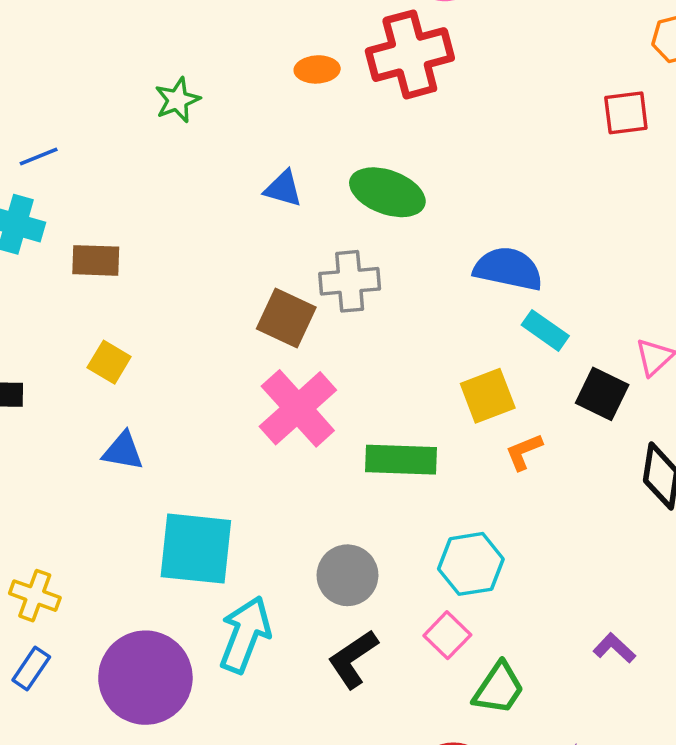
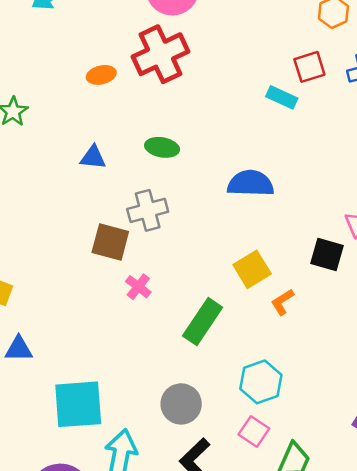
green ellipse: (387, 192) -> (162, 147), size x0.7
cyan rectangle: (545, 330) -> (282, 97), moved
pink cross: (298, 408) -> (138, 287), moved, size x0.5
green rectangle: (401, 460) -> (203, 322), turned -48

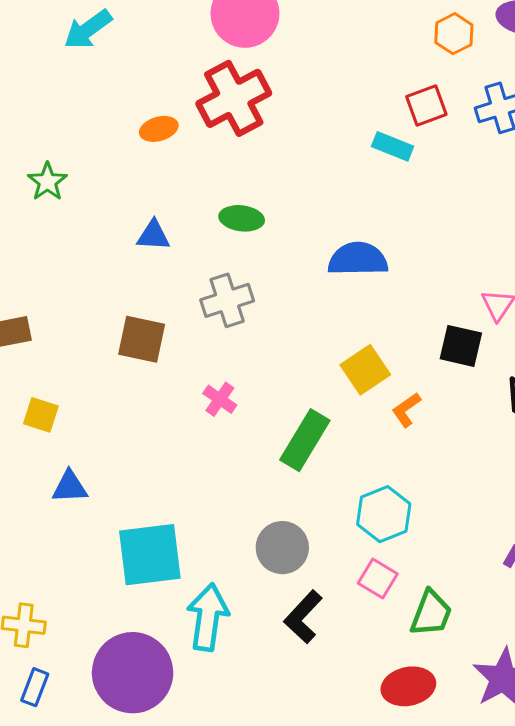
brown square: (110, 242) -> (142, 339), moved

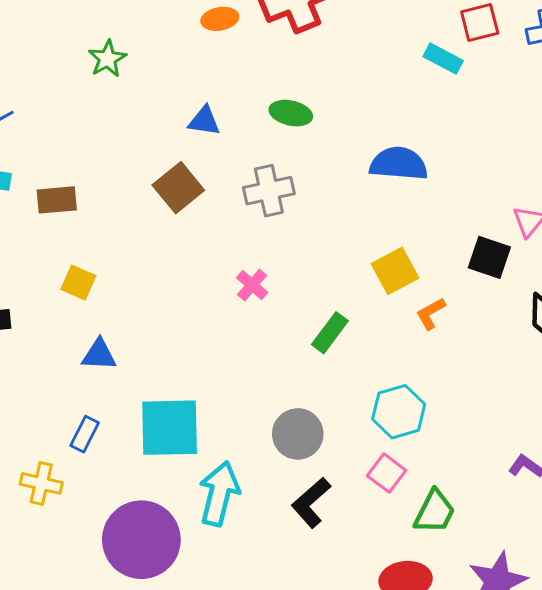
brown square: (142, 339) -> (178, 188), moved, turned 33
green rectangle: (305, 440) -> (330, 333), size x0.7
blue rectangle: (35, 687) -> (85, 434), moved

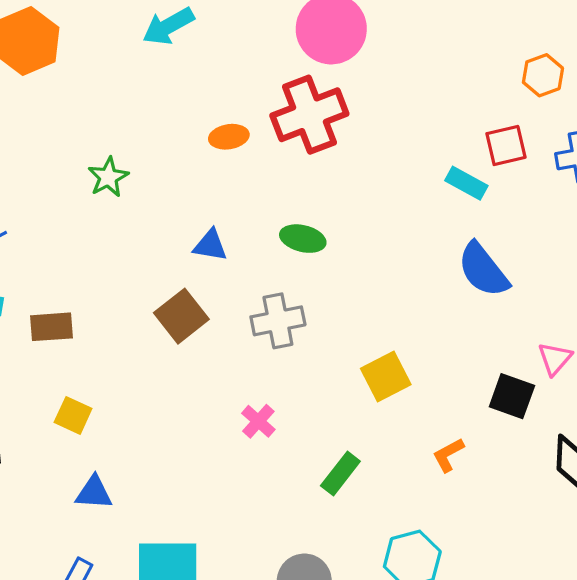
blue semicircle: (399, 164) -> (483, 270), moved, turned -134
yellow square: (395, 271) -> (386, 376), moved

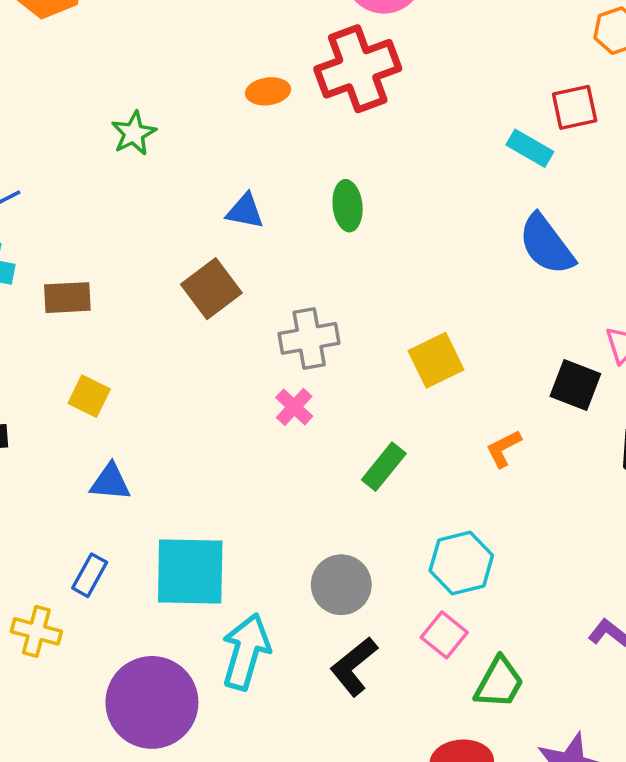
green ellipse: (303, 239) -> (348, 206), turned 69
gray cross: (278, 321) -> (309, 338), moved

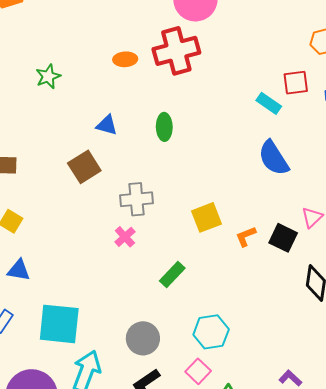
orange L-shape: (504, 449) -> (246, 236), moved

